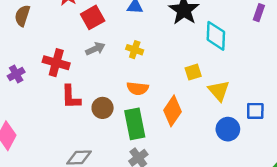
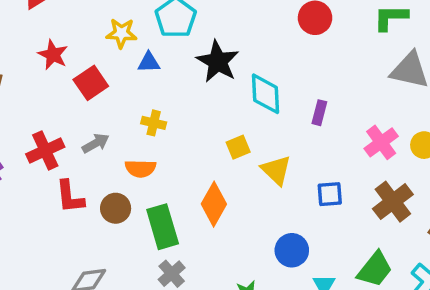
purple rectangle: (259, 13) -> (319, 113), moved
gray arrow: (95, 49) -> (96, 143), moved
red cross: (56, 63) -> (45, 150), turned -35
orange semicircle: (138, 88) -> (140, 168), moved
blue circle: (228, 129) -> (292, 250), moved

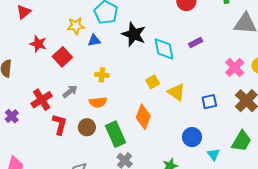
purple rectangle: (319, 113) -> (196, 42), moved, turned 56
red L-shape: (70, 197) -> (60, 124), turned -150

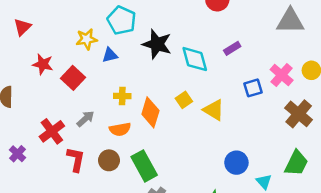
blue square: (209, 102) -> (253, 88), moved
orange diamond: (143, 117) -> (150, 112), moved

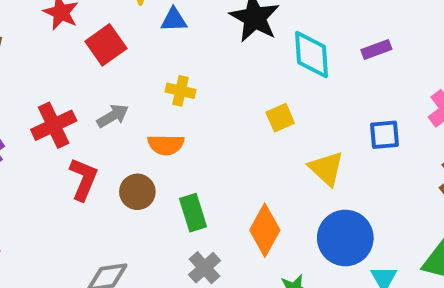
blue square: (253, 88) -> (384, 135), moved
yellow triangle: (214, 110) -> (326, 168), moved
orange diamond: (150, 112) -> (265, 230), moved
blue circle: (236, 163) -> (345, 238), size x1.4
green rectangle: (144, 166) -> (193, 213), size x0.7

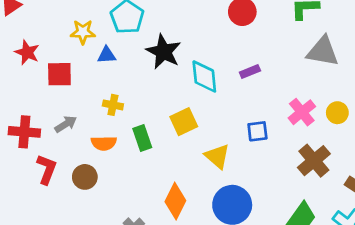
red square: (106, 45) -> (59, 74), turned 36
yellow square: (280, 118) -> (184, 122), size x1.4
red cross: (54, 125) -> (24, 132), turned 32
green rectangle: (193, 213) -> (142, 138), moved

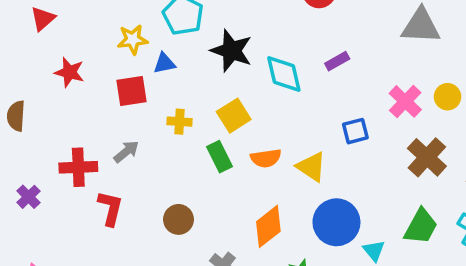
red square: (59, 74) -> (132, 91), moved
yellow square: (184, 122) -> (234, 116), moved
orange semicircle: (104, 143) -> (266, 158), moved
brown circle: (85, 177) -> (178, 219), moved
orange diamond: (175, 201) -> (268, 226), turned 32

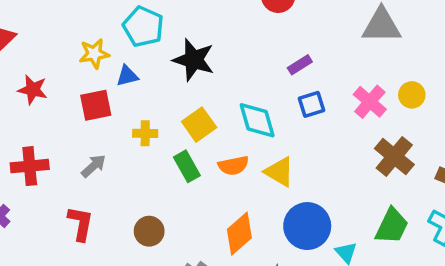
cyan diamond: (284, 74) -> (257, 120), moved
blue square: (355, 131) -> (311, 104), moved
red cross: (78, 167) -> (30, 166), moved

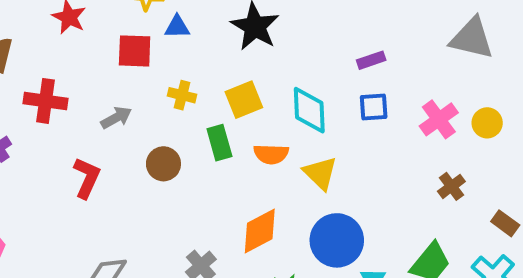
brown cross: (394, 156) -> (451, 186), size x0.6
brown circle: (149, 231) -> (163, 164), moved

